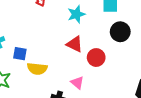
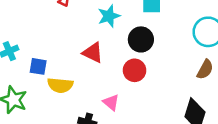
black circle: (120, 32) -> (141, 39), moved
red triangle: (75, 44) -> (93, 53), moved

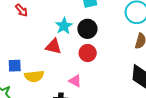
cyan star: (109, 16) -> (64, 26), moved

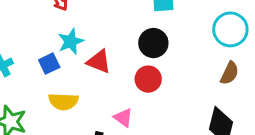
cyan star: (64, 26) -> (71, 41), moved
blue square: (15, 66) -> (49, 64), moved, turned -32

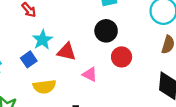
red circle: (148, 79) -> (122, 57), moved
pink triangle: (123, 118) -> (90, 74), moved

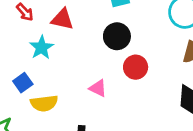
red triangle: (67, 52) -> (62, 19), moved
blue square: (29, 59) -> (23, 83), moved

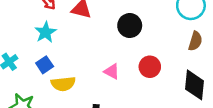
cyan star: (41, 48) -> (46, 32), moved
red circle: (136, 67) -> (150, 67), moved

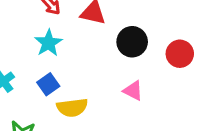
black circle: (130, 26) -> (132, 42), moved
red circle: (150, 67) -> (180, 54), moved

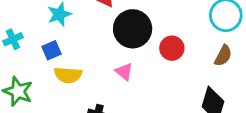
black circle: (132, 42) -> (133, 29), size x1.4

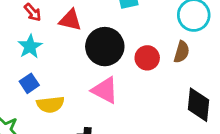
brown semicircle: (223, 56) -> (182, 52), moved
pink triangle: (124, 72) -> (105, 90), size x1.5

